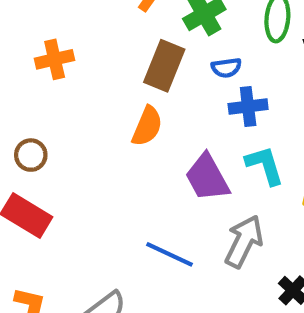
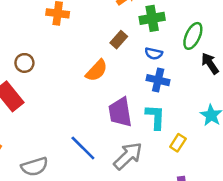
brown rectangle: (164, 66) -> (119, 40), size x0.6

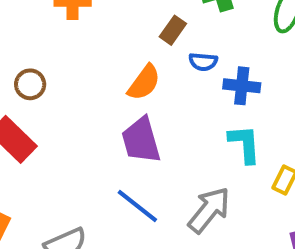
blue semicircle: (154, 54) -> (203, 62), moved
purple trapezoid: (120, 112) -> (141, 140), moved

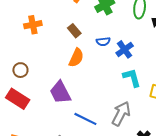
brown rectangle: (173, 30) -> (74, 31), moved, turned -64
blue cross: (242, 86) -> (125, 49), turned -30
purple trapezoid: (141, 140) -> (60, 92), moved

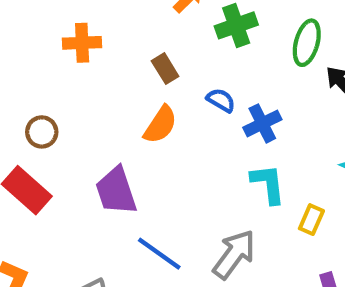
blue semicircle: (103, 42) -> (221, 100), turned -152

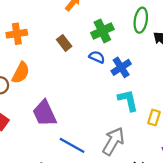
green cross: (236, 25) -> (102, 31), moved
orange semicircle: (160, 125) -> (21, 73), moved

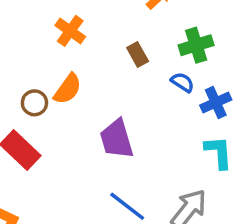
orange cross: (17, 34) -> (70, 31), turned 36
purple trapezoid: (45, 113) -> (117, 139), moved

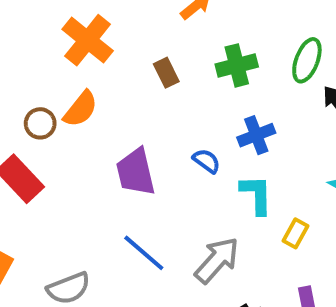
orange cross: (70, 31) -> (88, 40), size x1.4
blue semicircle: (182, 82) -> (206, 161), moved

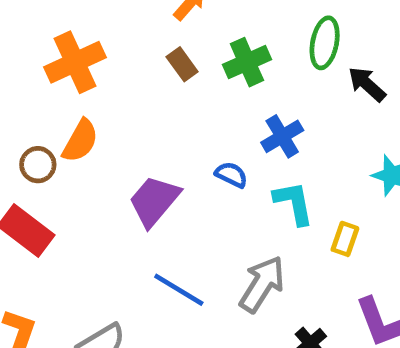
orange cross: (88, 40) -> (75, 62), turned 36
brown rectangle: (166, 73) -> (182, 64), moved
purple trapezoid: (136, 172) -> (154, 201), turned 63

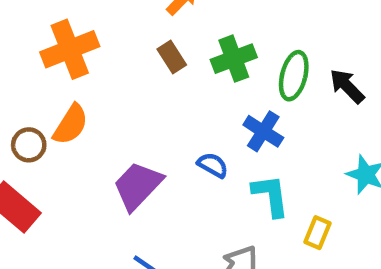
green ellipse: (325, 43) -> (294, 76), moved
blue cross: (282, 136) -> (263, 131), turned -30

